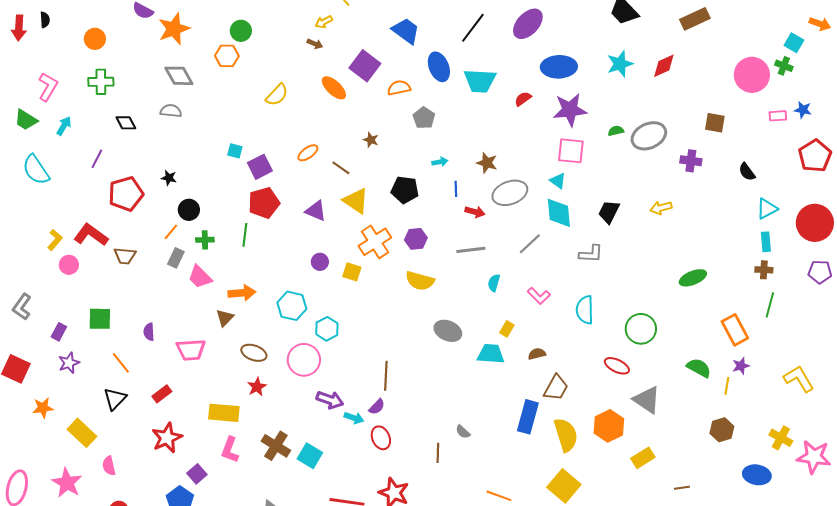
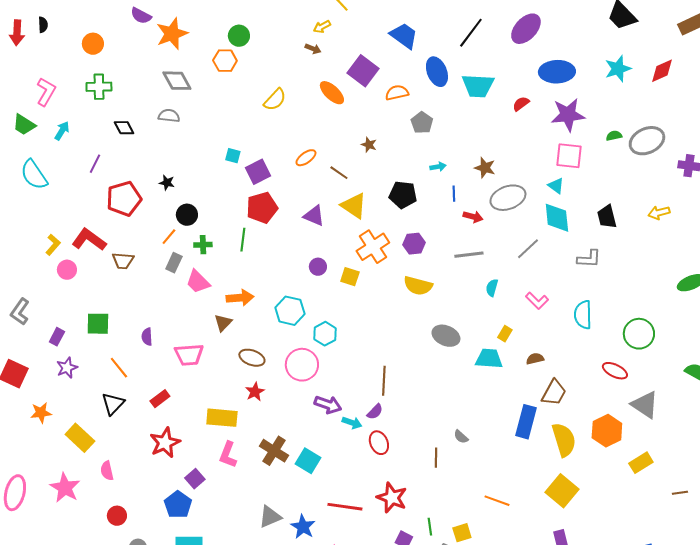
black trapezoid: (609, 212) -> (607, 217), turned -40

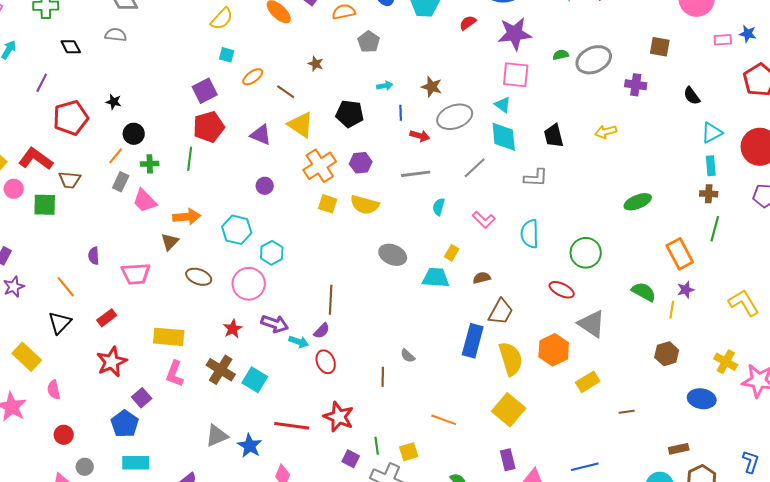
cyan square: (233, 156) -> (227, 55), moved
yellow square: (350, 277) -> (328, 204), moved
green square: (98, 324) -> (45, 205), moved
red star: (255, 392) -> (233, 329), moved

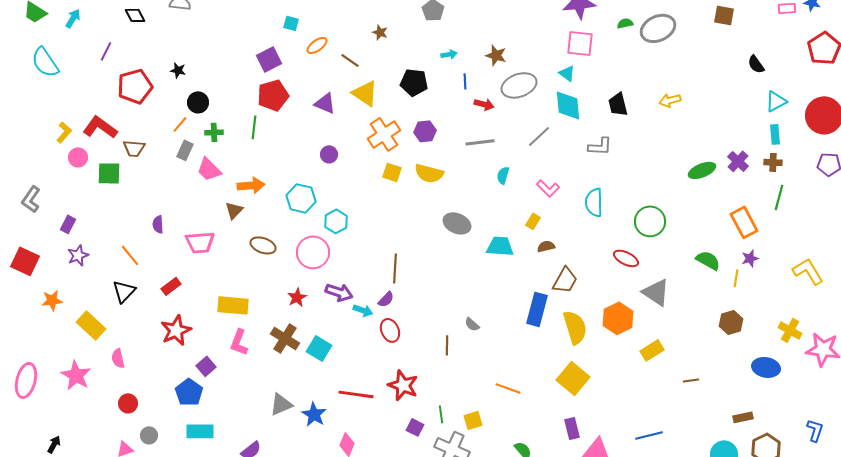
purple cross: (636, 85) -> (738, 161), moved, turned 35
yellow rectangle: (452, 253) -> (533, 221), moved

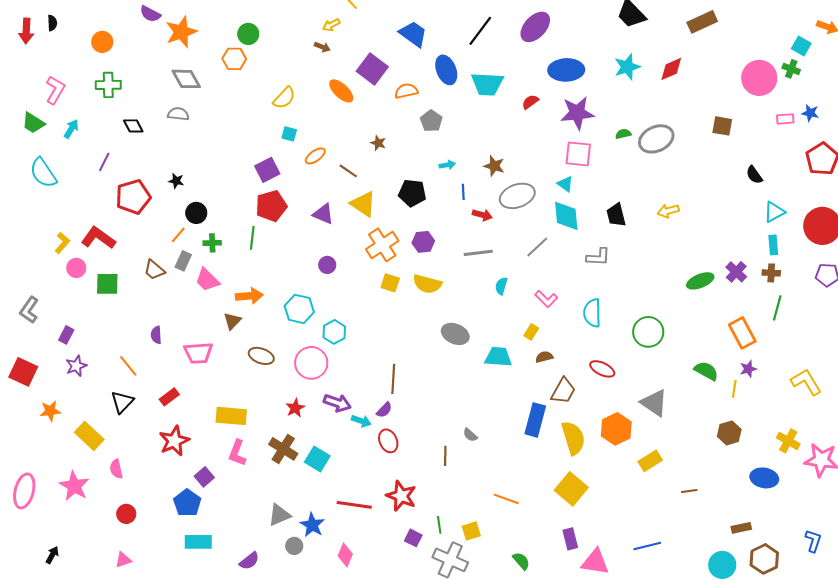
brown trapezoid: (134, 148) -> (154, 270), moved, turned 35
red ellipse: (626, 258) -> (602, 369), moved
gray circle: (149, 435) -> (294, 546), moved

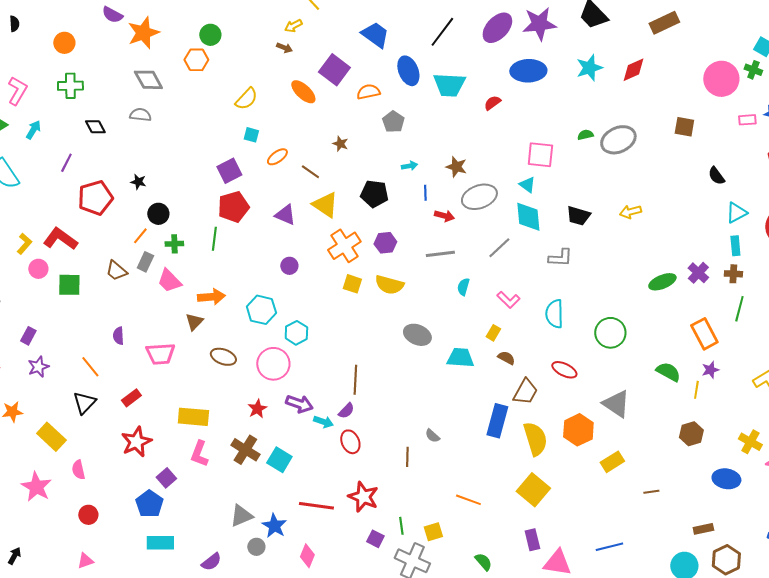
purple star: (577, 113) -> (539, 24), moved
black trapezoid: (616, 215) -> (578, 216), turned -60
brown semicircle: (544, 357) -> (506, 358), turned 42

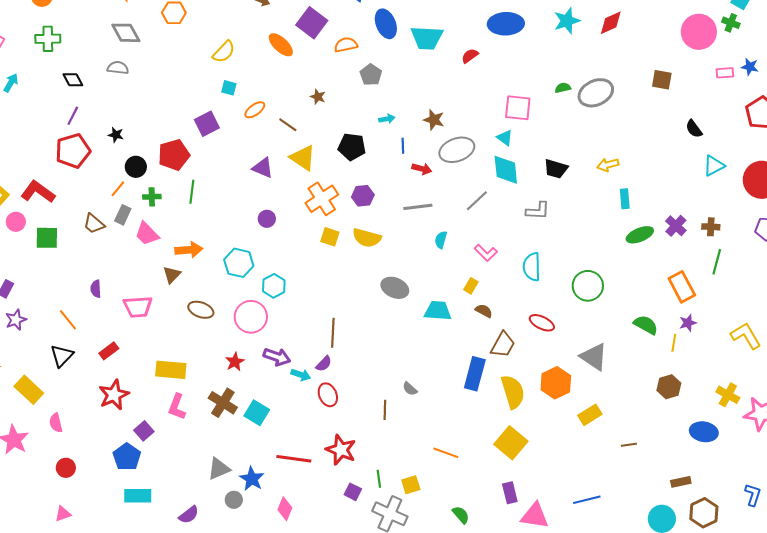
purple line: (66, 163) -> (73, 116), moved
red pentagon: (233, 207) -> (174, 155), moved
cyan rectangle: (735, 246) -> (625, 199), moved

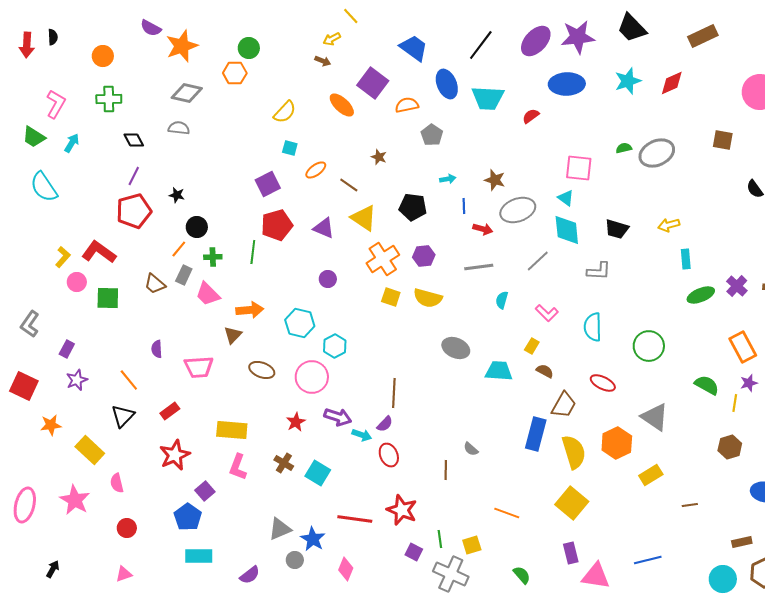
gray diamond: (126, 33) -> (187, 93), turned -48
red pentagon: (174, 155) -> (277, 225), moved
brown cross: (223, 403) -> (284, 463), size x0.7

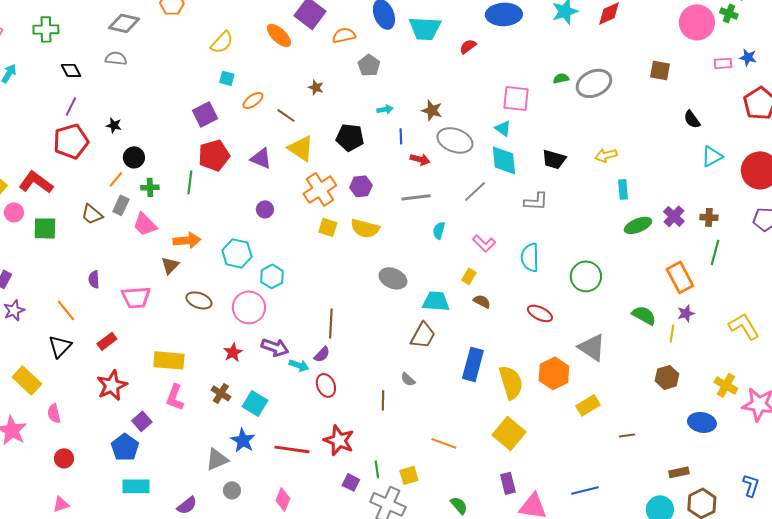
gray ellipse: (518, 210) -> (455, 140), turned 40
brown trapezoid: (564, 405) -> (423, 335), moved
blue star: (313, 539) -> (243, 440), moved

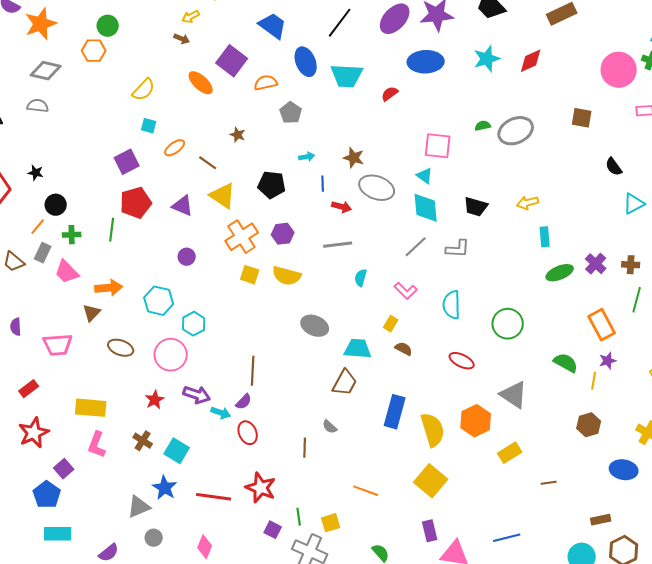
gray line: (475, 191) -> (416, 247), moved

